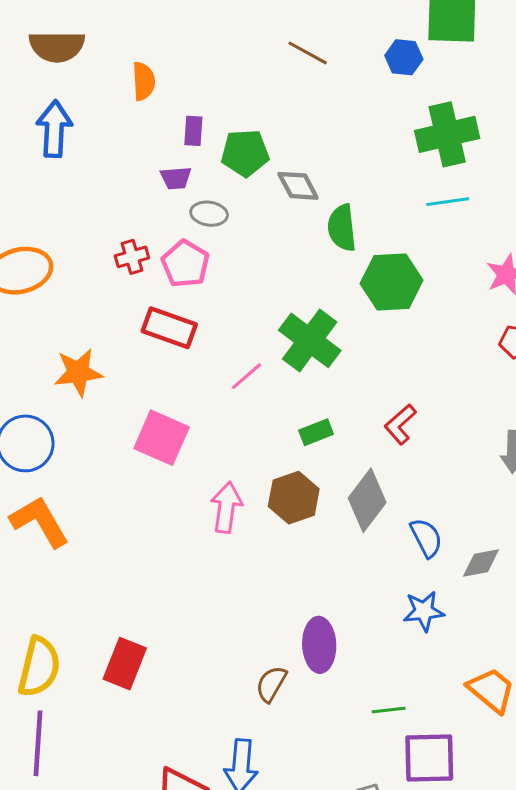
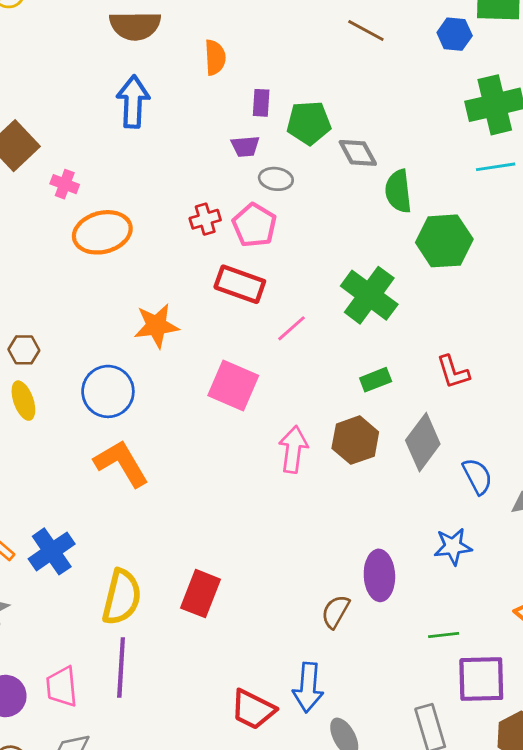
pink line: (247, 376) -> (292, 328), moved
red L-shape: (400, 424) -> (453, 372), turned -66
blue star: (424, 611) -> (453, 546), moved

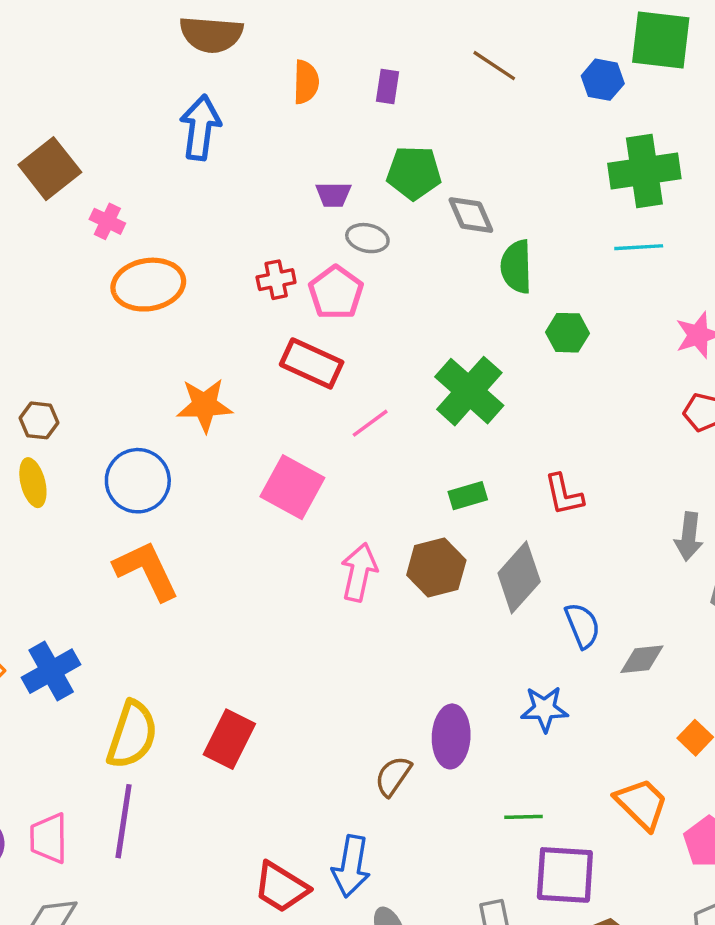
purple rectangle: (261, 103) -> (388, 87), moved
green hexagon: (444, 241) -> (567, 333), size x0.6

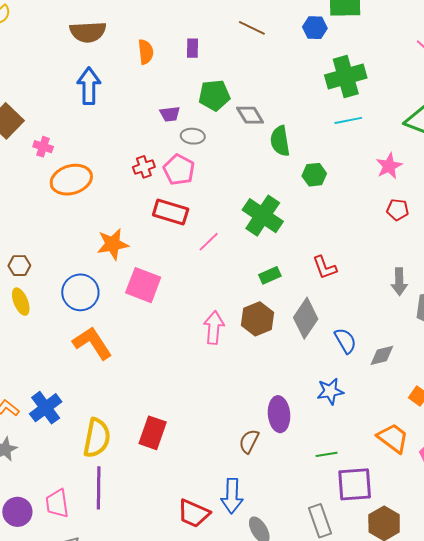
pink square: (292, 487) -> (143, 285), moved

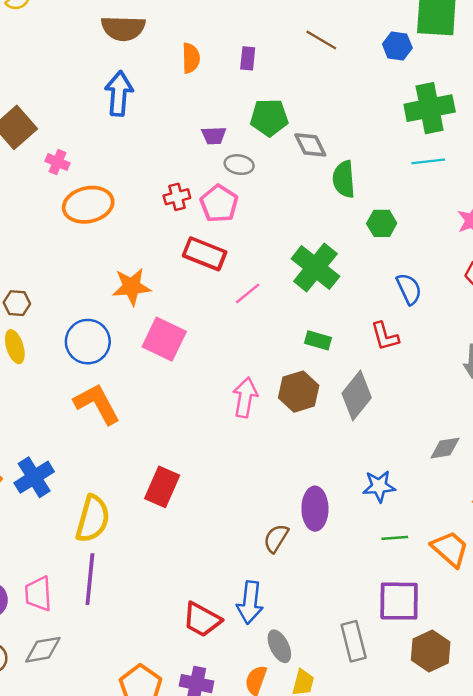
green rectangle: (270, 275) -> (318, 340), turned 35
blue semicircle: (345, 341) -> (409, 289), moved
red rectangle: (153, 433) -> (162, 487), moved
green line: (327, 454) -> (395, 538), moved

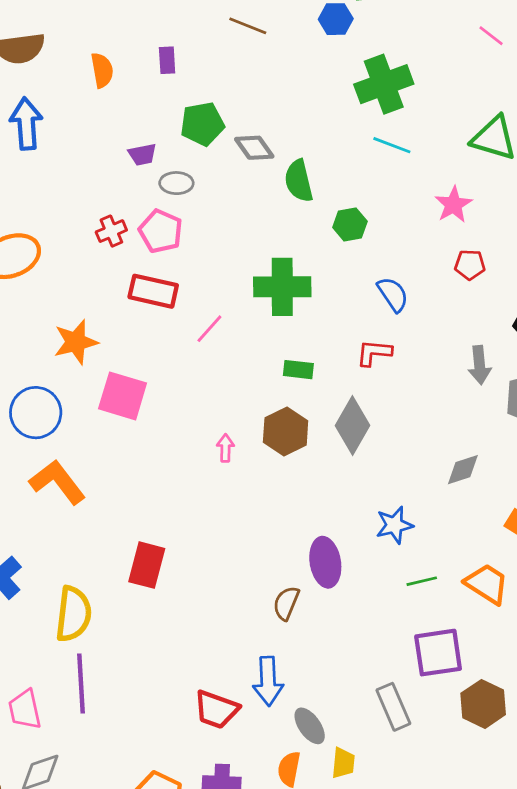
cyan line: (428, 161) -> (392, 145), turned 36
green cross: (315, 268) -> (282, 287), turned -30
red L-shape: (385, 336) -> (374, 353), turned 120
pink arrow: (245, 397) -> (225, 448), size x0.6

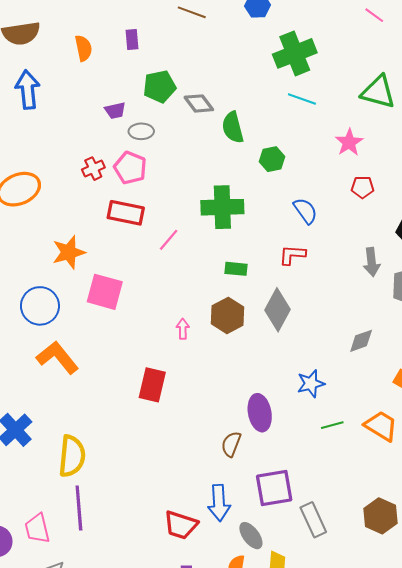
red rectangle: (147, 565) -> (152, 385), moved
purple square: (438, 653) -> (274, 488), moved

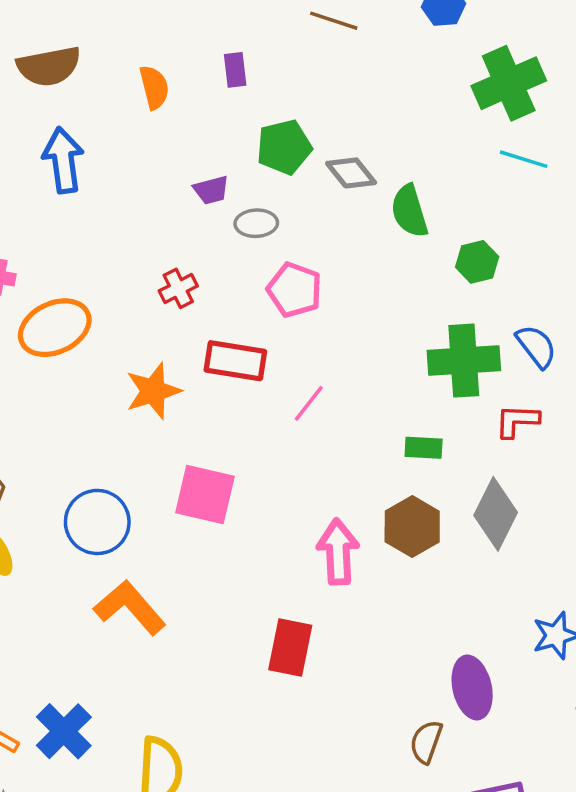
pink pentagon: (130, 168) -> (295, 290), moved
green cross: (222, 207) -> (464, 361), moved
orange star: (69, 252) -> (153, 391), moved
pink arrow: (183, 329) -> (338, 552), size x1.8

